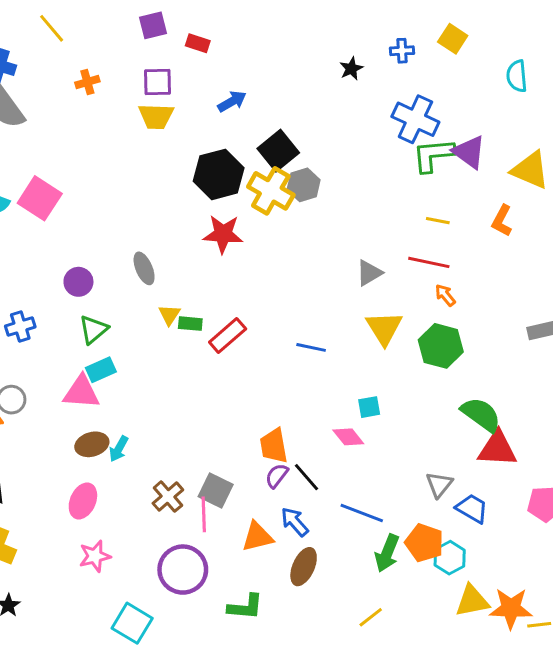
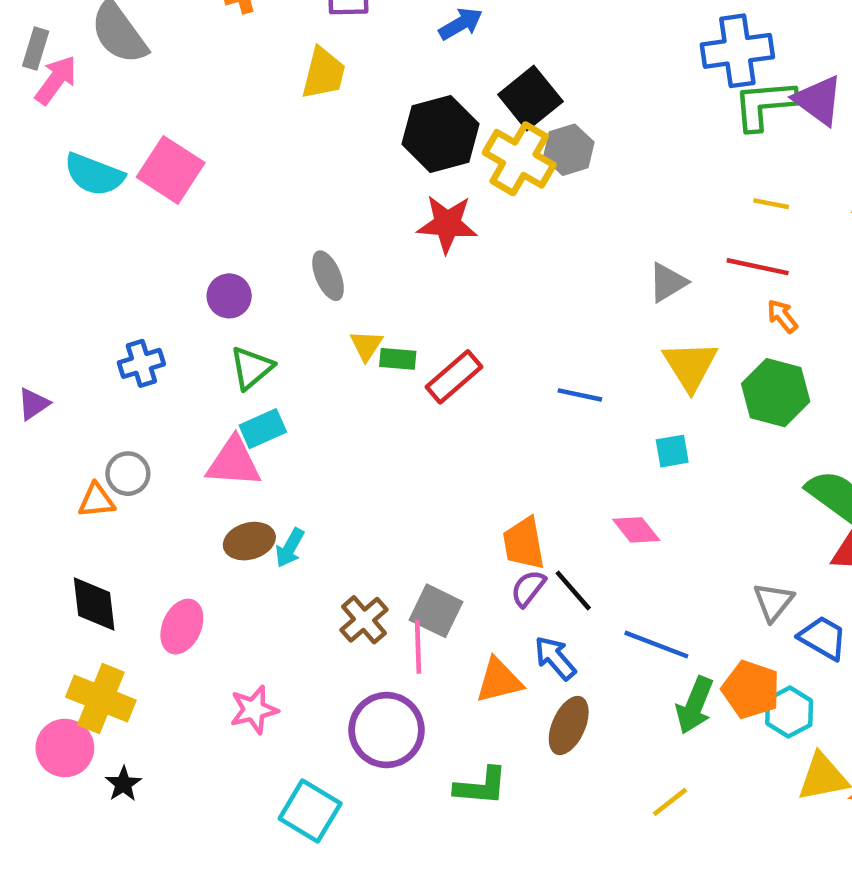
yellow trapezoid: (156, 116) -> (324, 73), moved, turned -78
blue cross: (415, 119) -> (737, 51), turned -33
cyan square: (369, 407) -> (672, 451), moved
pink ellipse: (83, 501) -> (182, 627), moved

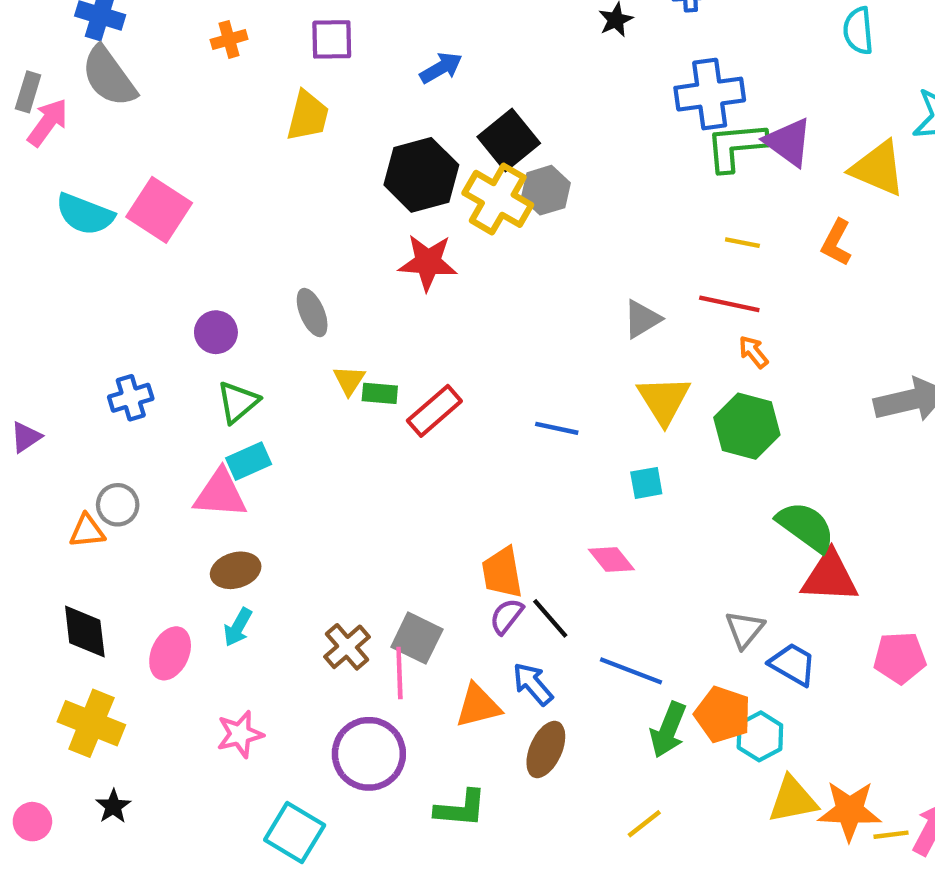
cyan arrow: (290, 548) -> (238, 627), moved
pink circle: (65, 748) -> (32, 822), moved, size x0.7

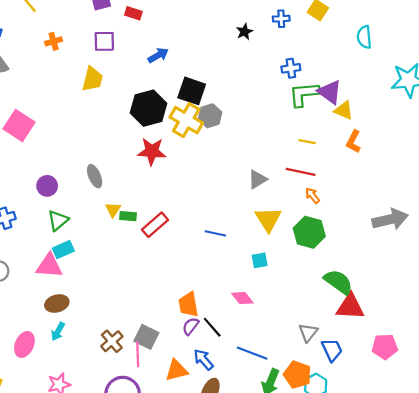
blue cross: (710, 94) -> (291, 68), size x0.6
black square: (509, 140) -> (192, 91), turned -32
yellow triangle: (878, 168) -> (344, 110), moved, size x0.7
blue trapezoid: (793, 664) -> (332, 350), turned 35

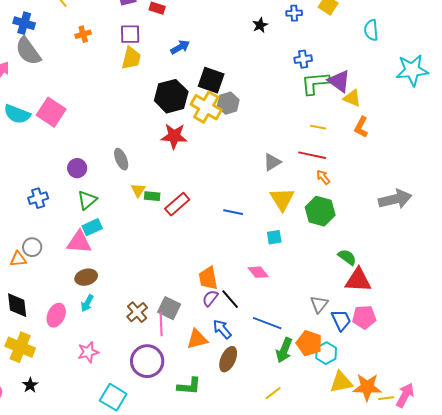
yellow trapezoid: (92, 79) -> (131, 58), moved
green semicircle: (338, 282) -> (347, 257), size x0.7
pink pentagon: (385, 347) -> (364, 317), moved

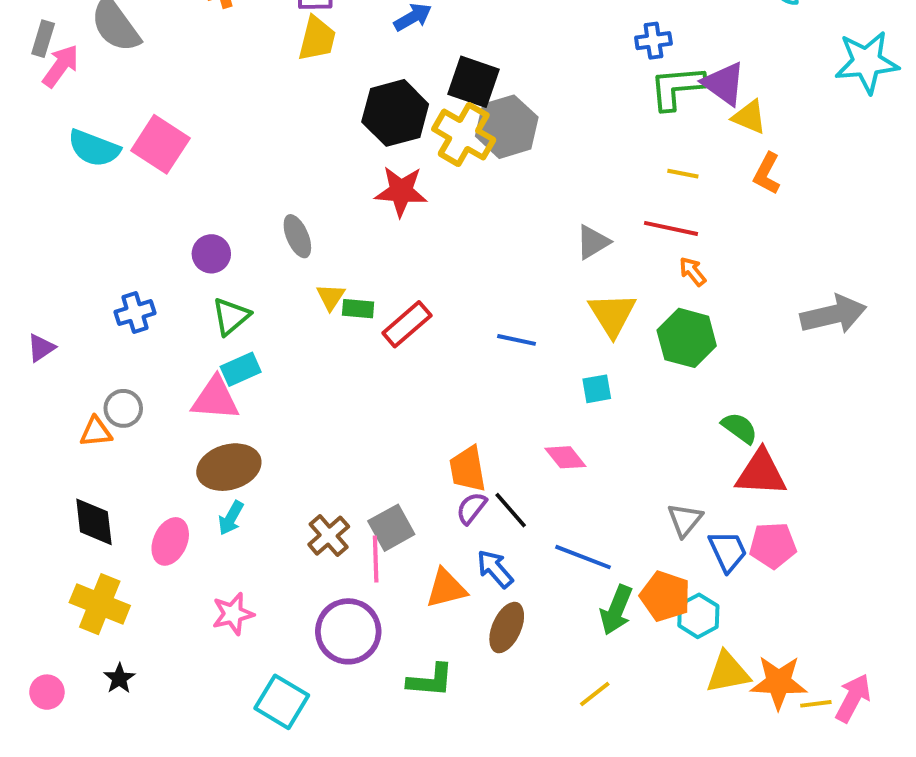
gray hexagon: (228, 103) -> (507, 127), size x1.4
brown ellipse: (86, 277) -> (229, 467), size x1.4
gray square: (169, 308) -> (391, 528), turned 35

